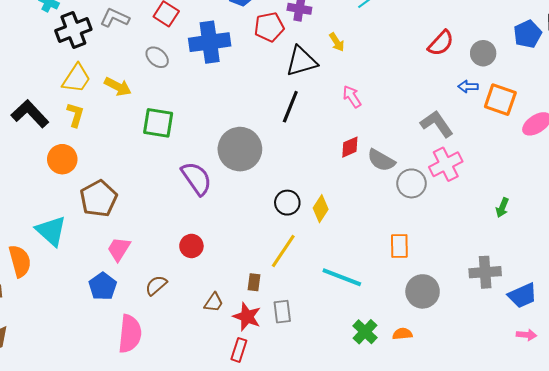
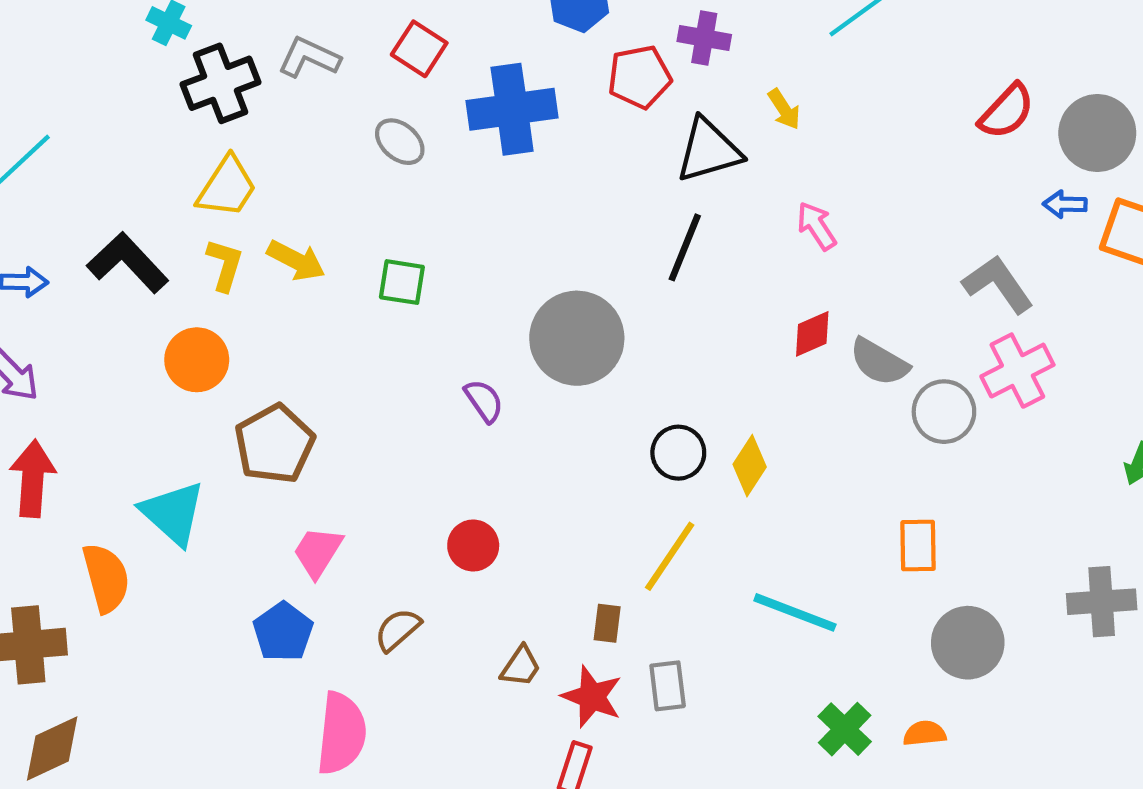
gray circle: (483, 53) -> (1097, 133), size x1.4
yellow arrow: (118, 87) -> (296, 260), moved
green square: (158, 123) -> (402, 282), size x0.7
purple semicircle: (196, 178) -> (484, 401), size x0.6

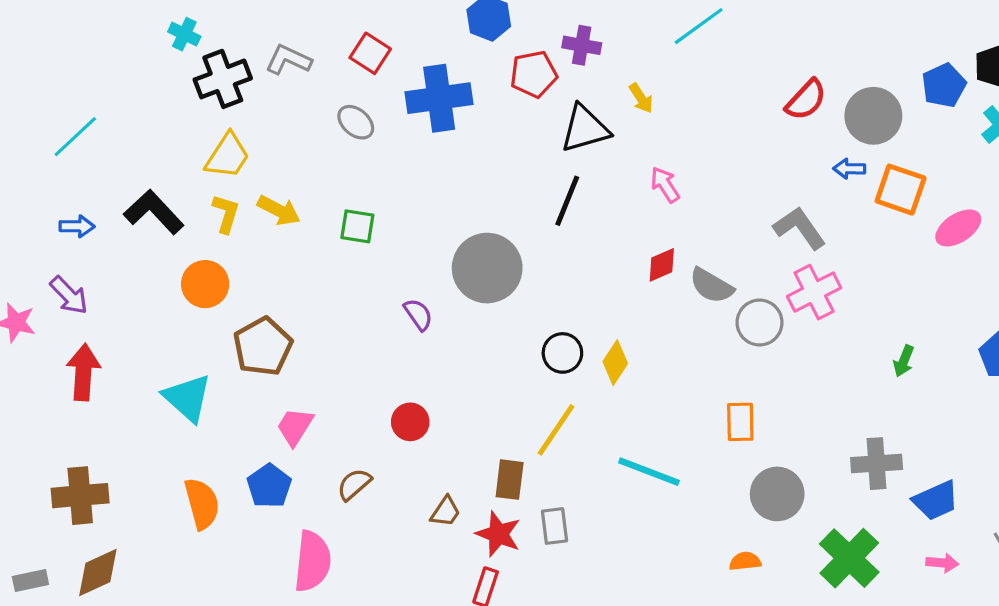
orange semicircle: (106, 578) -> (202, 504), moved
brown rectangle: (607, 623) -> (510, 480), size x1.4
green cross: (845, 729) -> (849, 558), moved, size x1.5

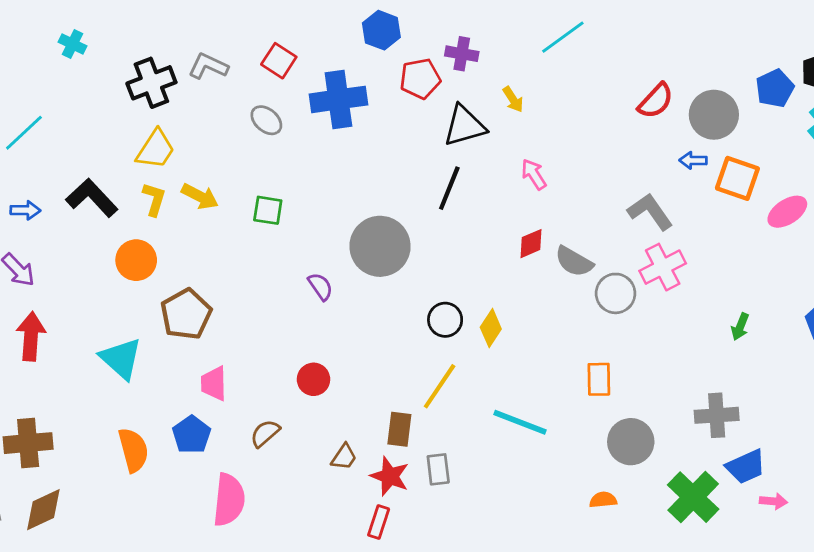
cyan cross: (184, 34) -> (72, 44), moved
pink trapezoid: (295, 427) -> (214, 383), turned -33
blue trapezoid: (936, 500) -> (746, 467), moved

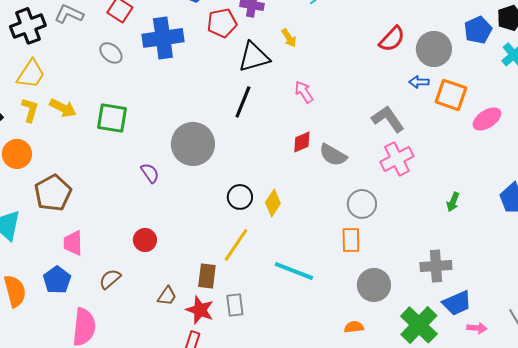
green square: (268, 210) -> (112, 118), size x1.4
gray circle: (616, 293) -> (362, 204), moved

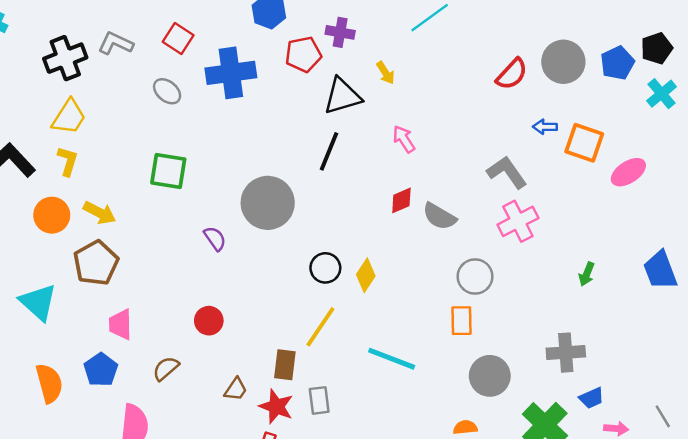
gray circle: (434, 49) -> (563, 62), moved
yellow arrow: (63, 108) -> (100, 213), moved
blue trapezoid: (457, 303) -> (592, 398), size x0.7

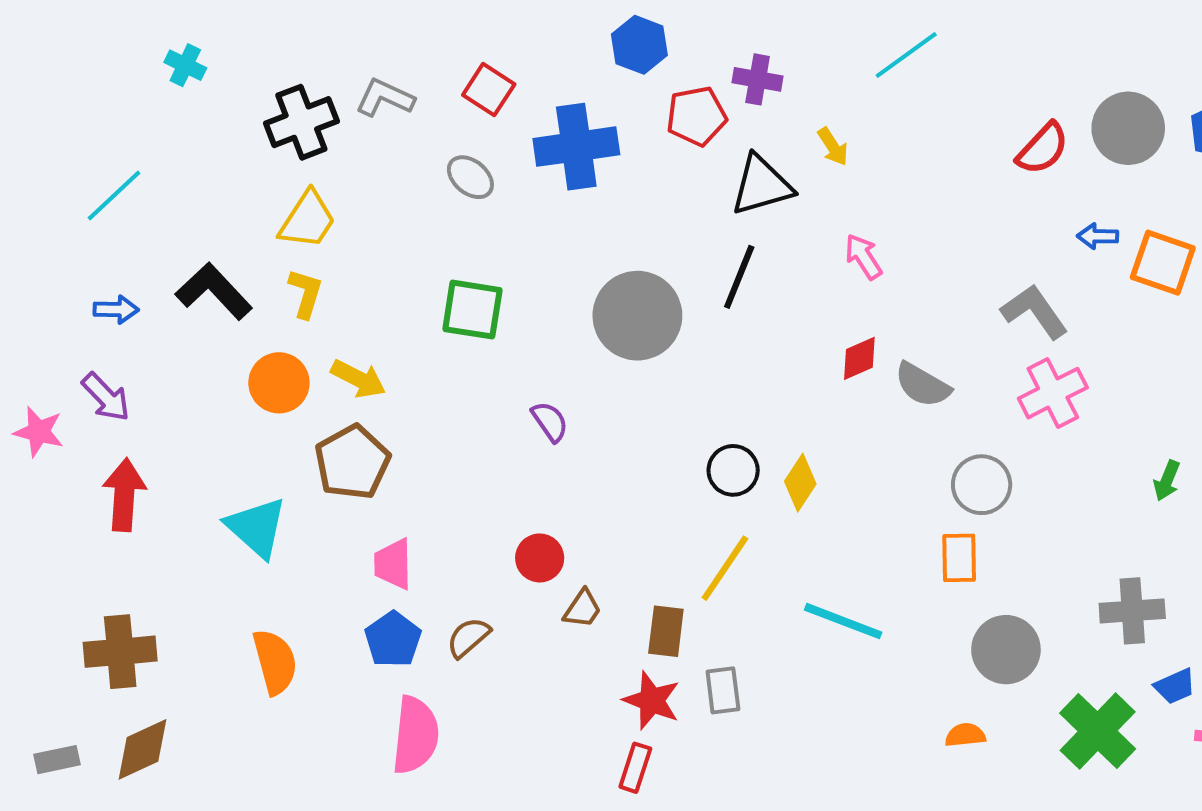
gray circle: (268, 203) -> (637, 316), moved
blue pentagon: (101, 370) -> (393, 639), moved
brown trapezoid: (236, 389) -> (582, 609), moved

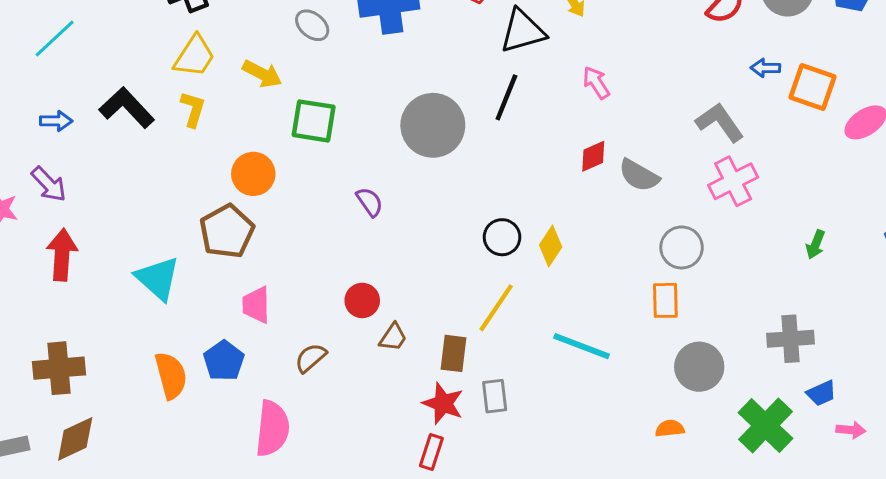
yellow arrow: (358, 379) -> (262, 74), moved
orange circle: (279, 383) -> (253, 174), moved
blue pentagon: (393, 639) -> (224, 361), moved

